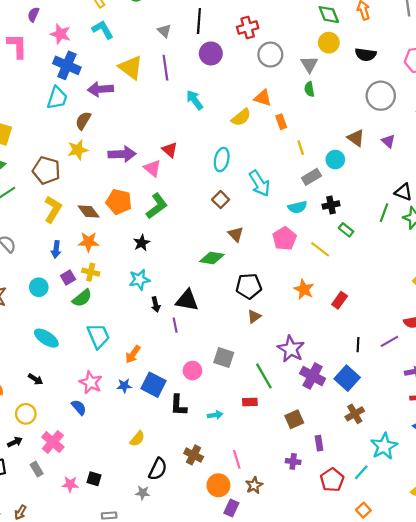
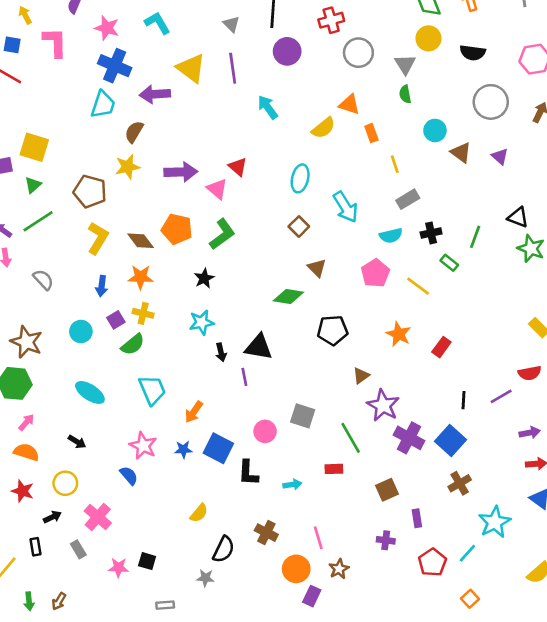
cyan circle: (335, 160) -> (435, 130), moved
green line: (384, 213) -> (475, 237), moved
brown triangle: (254, 316) -> (361, 376), moved

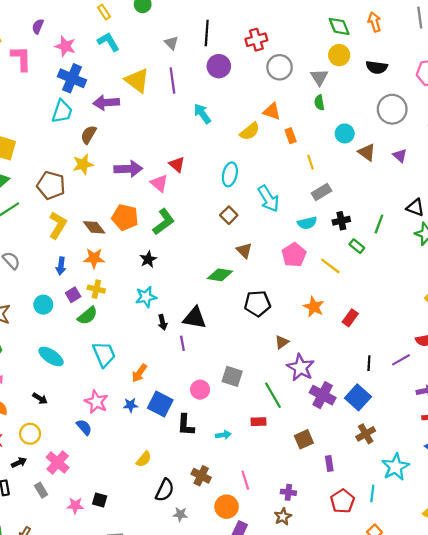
purple cross: (386, 540) -> (288, 492), moved
cyan line: (467, 553) -> (372, 493), turned -35
brown star: (339, 569) -> (283, 517), moved
gray star: (205, 578) -> (180, 514), moved

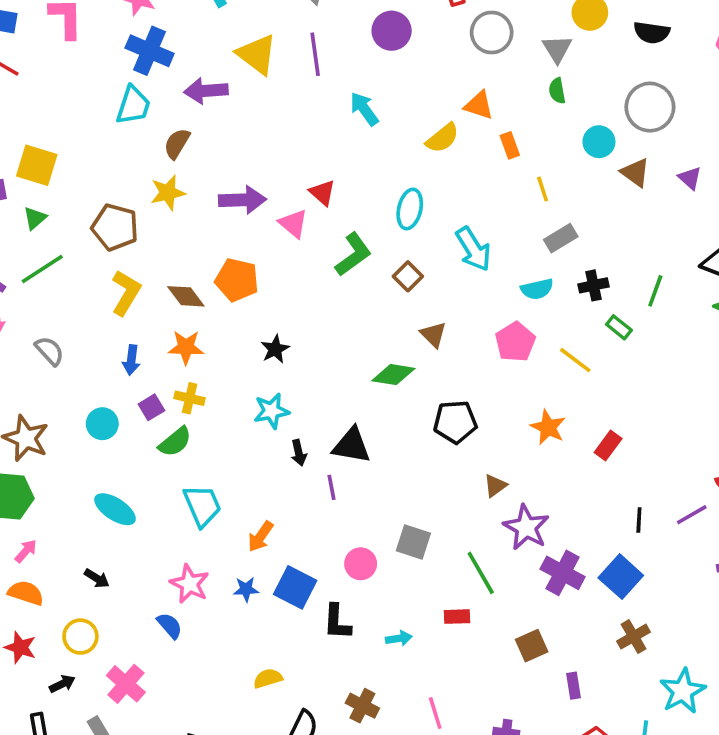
gray circle: (392, 109) -> (650, 107), moved
green L-shape: (164, 222) -> (353, 254), moved
yellow semicircle: (144, 459) -> (268, 678), turned -147

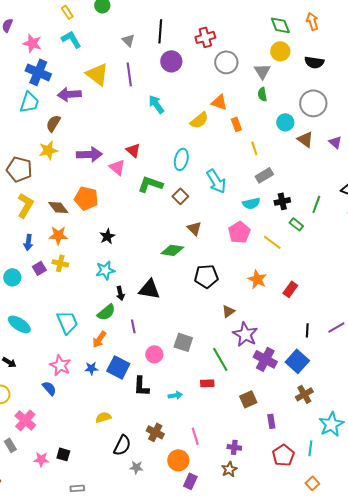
green L-shape: (353, 254) -> (150, 184), turned -125
green semicircle: (175, 442) -> (106, 312), moved
purple line: (331, 487) -> (133, 326), moved

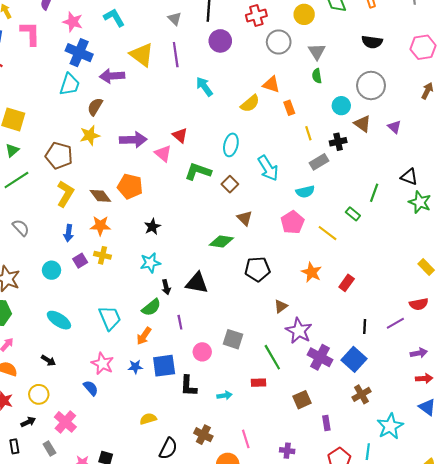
yellow circle: (280, 51) -> (304, 14), moved
black cross: (282, 201) -> (338, 142), moved
blue square: (118, 367) -> (164, 366), turned -35

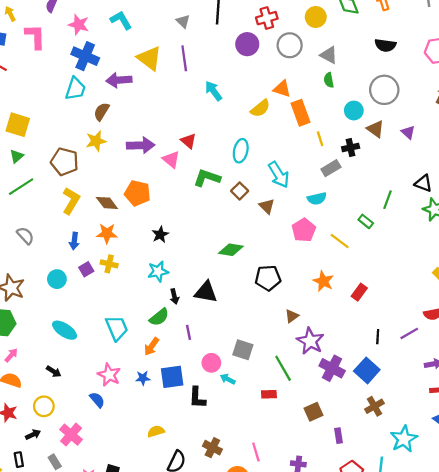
purple circle: (220, 41) -> (247, 44), moved
gray triangle: (317, 52) -> (329, 55), turned -30
orange rectangle: (289, 108) -> (301, 113), size x1.6
brown triangle: (245, 218) -> (267, 206), moved
cyan arrow: (225, 395) -> (228, 379), moved, turned -144

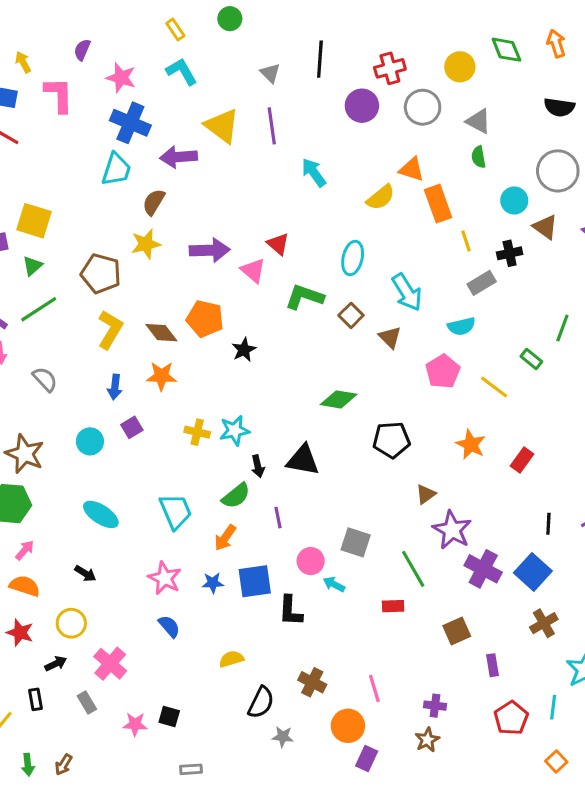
black star: (160, 234) -> (244, 350), moved
yellow cross: (109, 264) -> (197, 432), moved
blue semicircle: (97, 400) -> (169, 626), moved

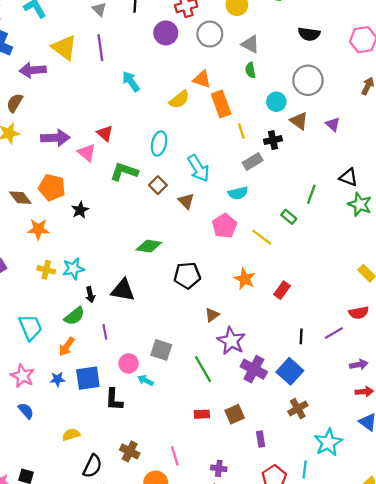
orange star: (161, 376) -> (38, 229), moved
red rectangle: (393, 606) -> (202, 414), moved

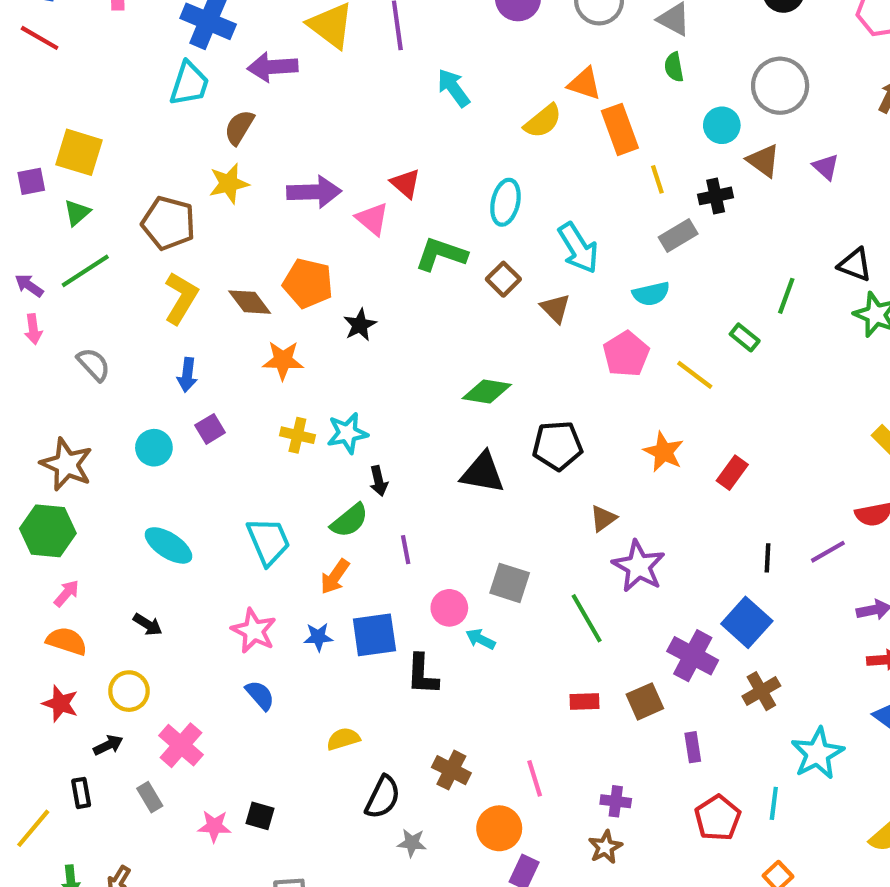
black triangle: (123, 290) -> (483, 473), moved
purple cross: (254, 369) -> (693, 656), moved

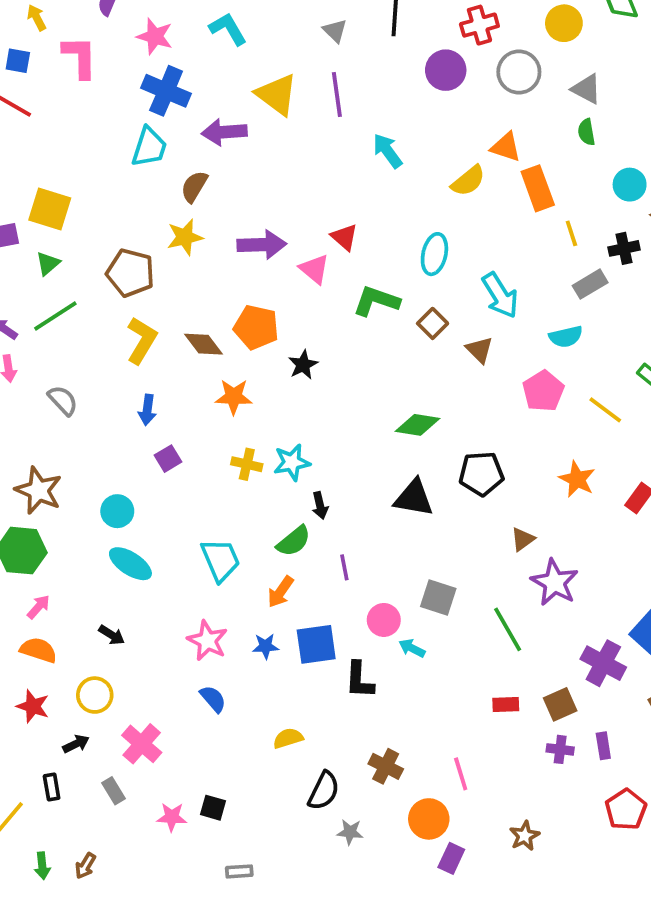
cyan circle: (154, 448) -> (117, 511), moved
purple cross: (616, 801) -> (560, 749), moved

